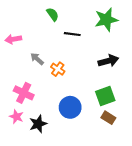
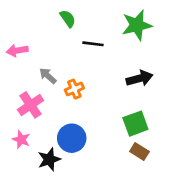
orange cross: (58, 69) -> (74, 89), turned 32
pink cross: (24, 93) -> (31, 105), moved, turned 30
blue circle: (70, 107) -> (72, 138), moved
pink star: (16, 117) -> (21, 140), moved

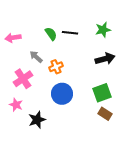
green semicircle: (68, 19) -> (51, 34), moved
green star: (137, 25) -> (103, 30), moved, size x0.7
blue circle: (72, 138) -> (62, 94), moved

